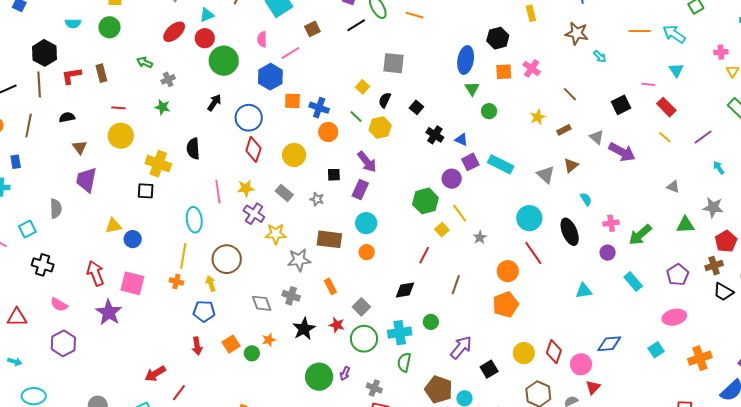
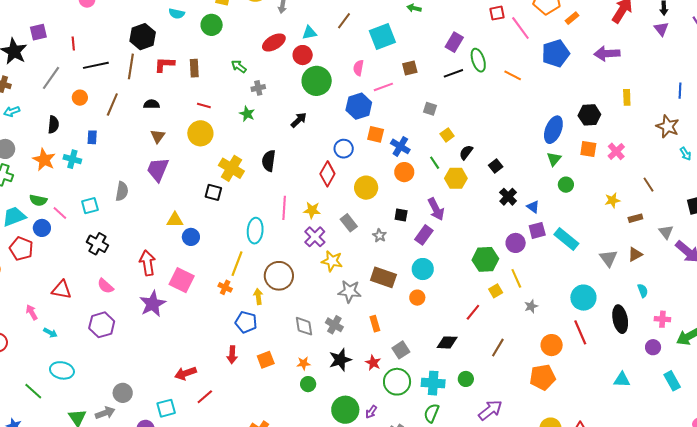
gray square: (394, 63) -> (430, 109), moved, size x0.6
blue circle: (249, 118) -> (344, 149), moved, size x0.7
green circle: (252, 353) -> (308, 384), moved

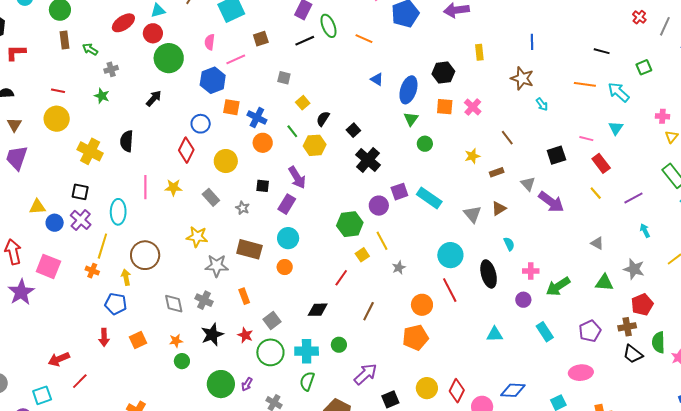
brown rectangle: (194, 68) -> (64, 40), moved
black square: (213, 192) -> (80, 192), moved
black cross: (508, 197) -> (368, 160), size x1.4
blue triangle: (533, 207) -> (377, 79), moved
purple cross: (315, 237) -> (81, 220), moved

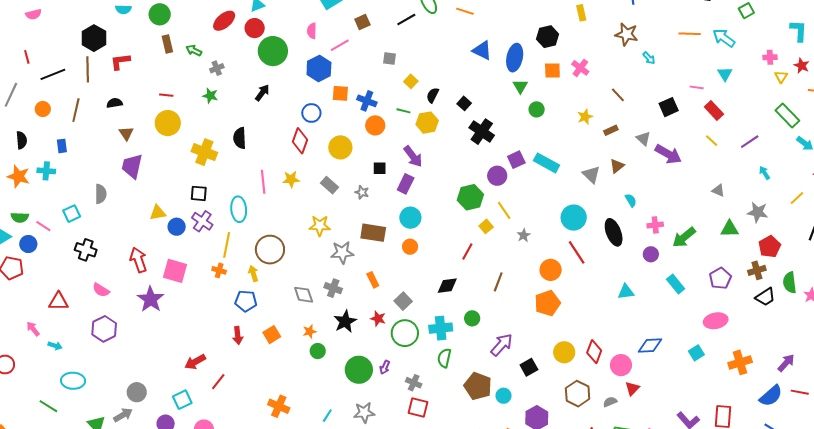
blue triangle: (377, 79) -> (482, 50), size x1.5
green line: (292, 131) -> (403, 111), turned -32
black trapezoid: (633, 354) -> (765, 297), turned -65

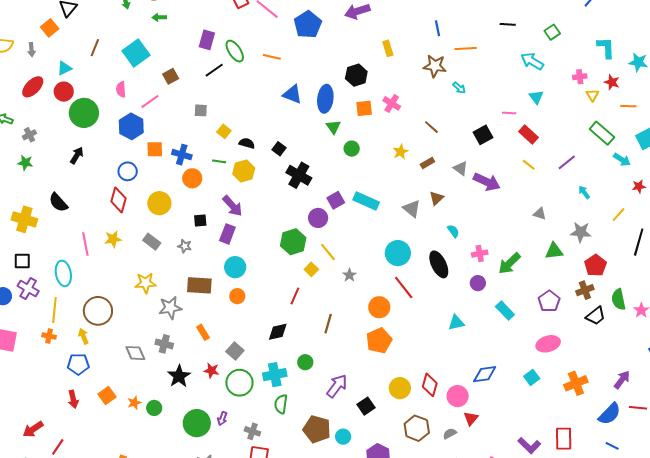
orange line: (690, 34) -> (466, 48), moved
black semicircle: (433, 95) -> (247, 143), turned 84
black semicircle: (240, 138) -> (58, 202), turned -35
orange star: (310, 331) -> (134, 403), moved

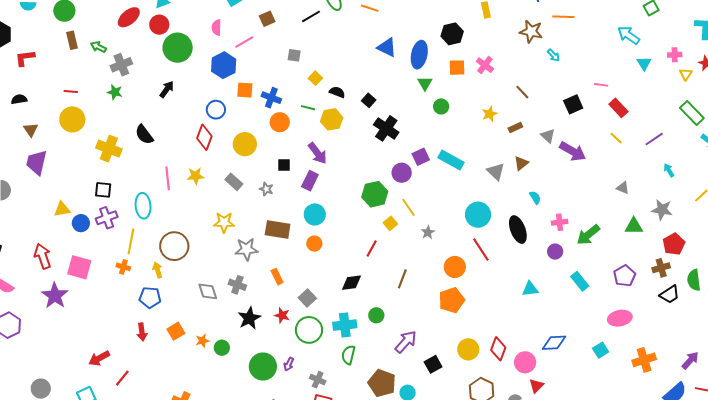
cyan triangle: (536, 97) -> (644, 63), moved
gray cross: (29, 135) -> (121, 65), size x1.5
purple cross: (28, 289) -> (107, 218), turned 35

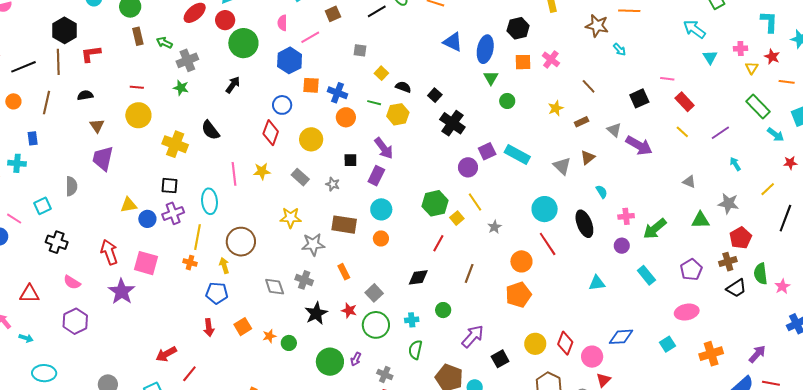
green hexagon: (375, 194) -> (435, 203), moved
cyan cross: (345, 325) -> (412, 320), size x0.6

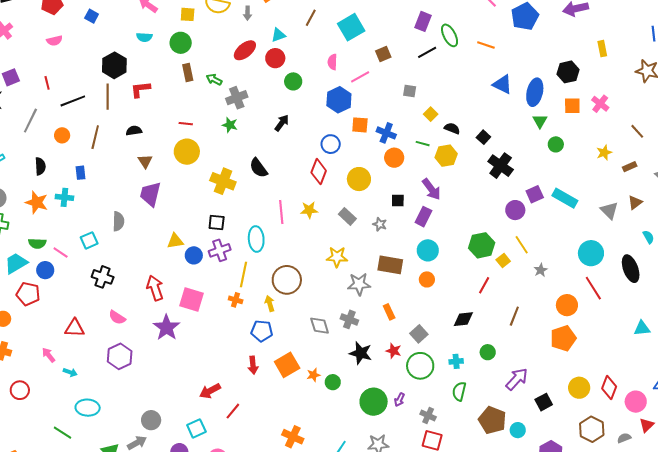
green circle: (243, 43) -> (293, 81), size x0.6
black star: (316, 313) -> (361, 353), turned -30
orange square: (243, 327) -> (287, 365), size x1.4

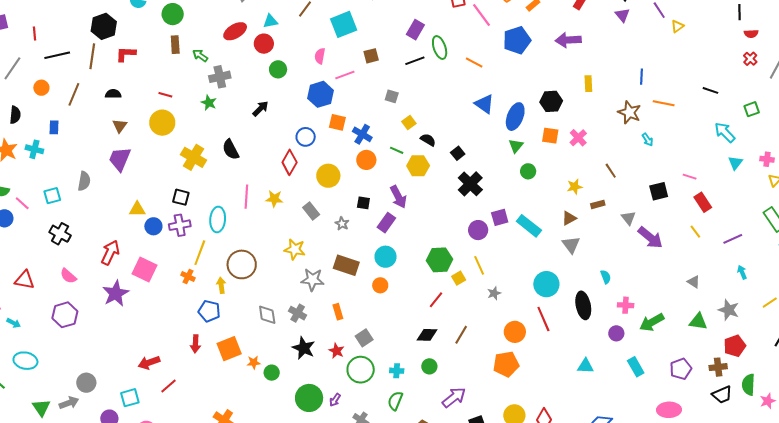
brown triangle: (635, 202) -> (569, 218), moved
red arrow: (155, 288) -> (110, 253), turned 35
black diamond: (463, 319) -> (427, 335), moved

